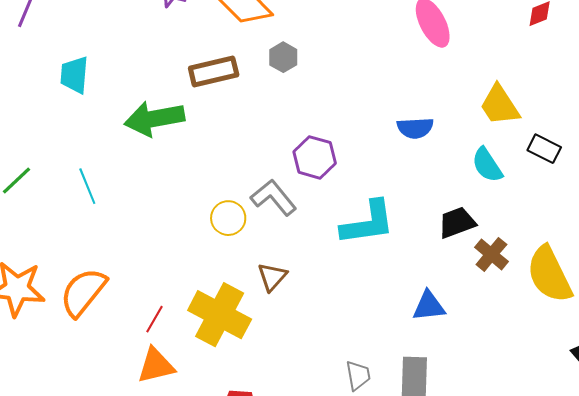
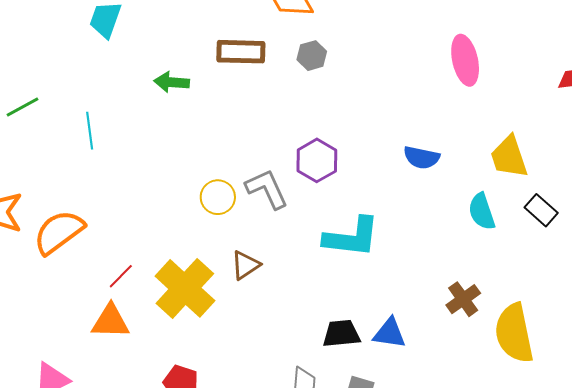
green arrow: (154, 119) -> (172, 82), size x0.6
black trapezoid: (457, 223) -> (341, 334), moved

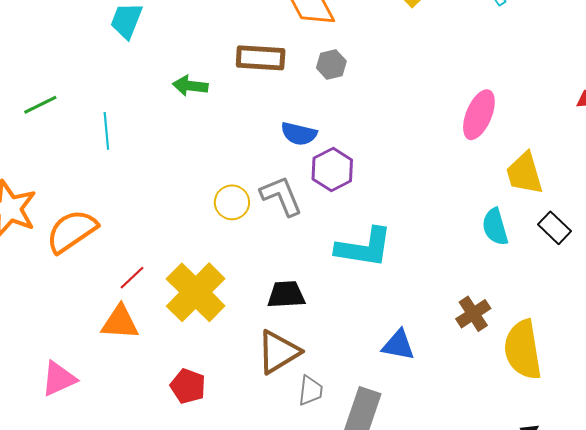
pink ellipse: (465, 60) -> (479, 115), moved, turned 33
blue semicircle: (422, 158) -> (299, 134), moved
brown triangle: (245, 265) -> (278, 352), moved, size x1.5
black trapezoid: (341, 334) -> (286, 294), moved

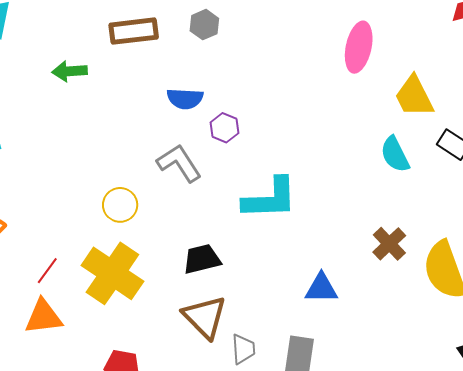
purple hexagon: (332, 170) -> (224, 128), size x0.7
yellow circle: (232, 202) -> (120, 205), moved
brown triangle: (278, 352) -> (205, 317), turned -33

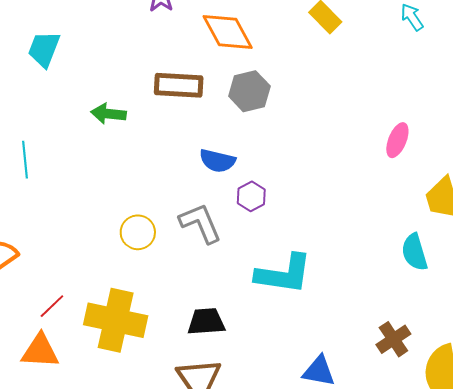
gray hexagon: (204, 25) -> (249, 91), size x1.4
pink ellipse: (359, 47) -> (397, 140), size x0.7
yellow circle: (120, 205) -> (138, 232), moved
yellow cross: (112, 273) -> (116, 320), turned -32

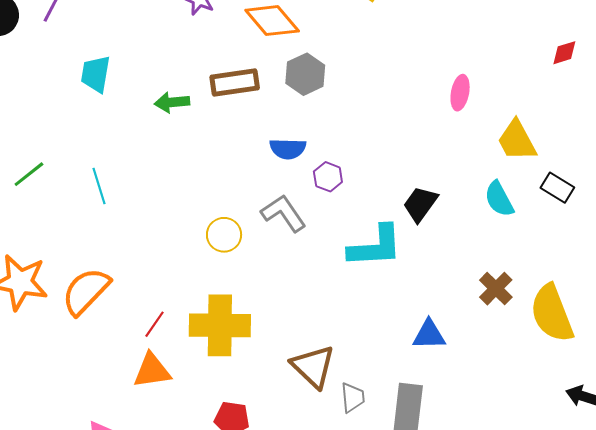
green arrow: (108, 114) -> (172, 102), moved
black trapezoid: (206, 322) -> (420, 204), moved, turned -39

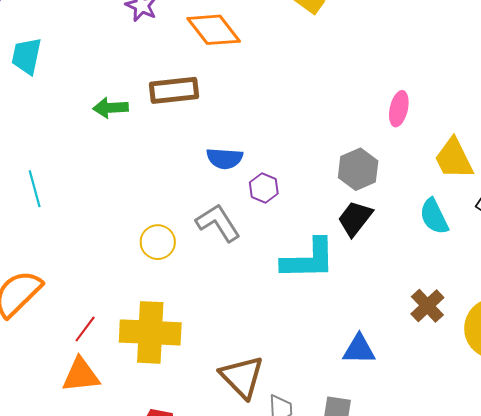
cyan trapezoid: (96, 74) -> (27, 56), moved
gray hexagon: (305, 74) -> (358, 169), moved

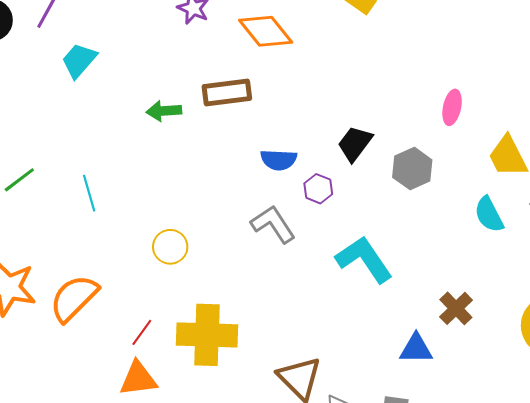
cyan trapezoid: (27, 56) -> (79, 60), turned 30
black trapezoid: (355, 218) -> (355, 144), moved
yellow circle: (158, 242) -> (170, 247), moved
cyan L-shape: (309, 259) -> (364, 259), turned -122
brown cross: (427, 306) -> (456, 308), moved

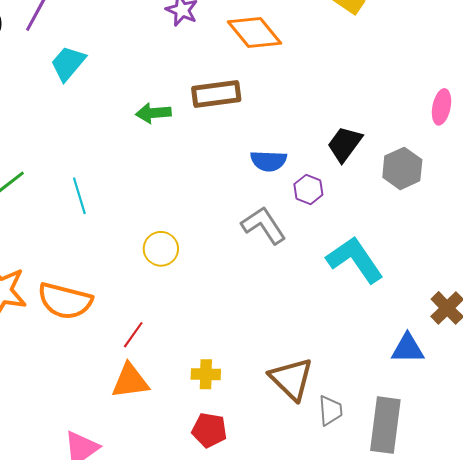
orange semicircle: (74, 298) -> (65, 301), turned -120
yellow cross: (207, 335) -> (206, 374), moved, size x0.5

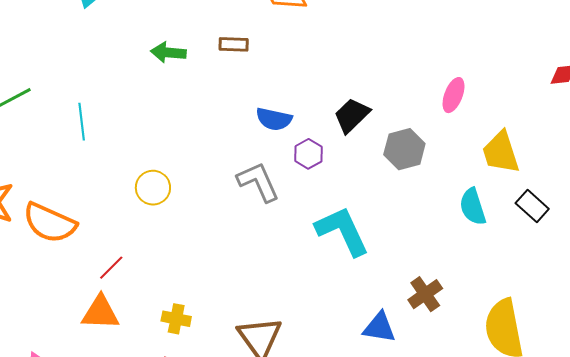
brown rectangle: (216, 94) -> (234, 44), size x0.6

